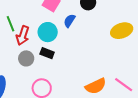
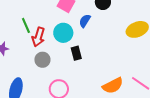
black rectangle: (47, 53) -> (76, 53), moved, turned 56

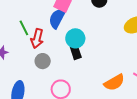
blue semicircle: (85, 21) -> (57, 18), moved, size x1.5
cyan circle: (63, 33) -> (75, 38), moved

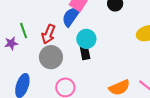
green line: (24, 28) -> (24, 31), moved
gray circle: (43, 61) -> (51, 57), size x1.5

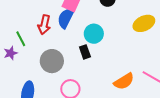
red arrow: (48, 34) -> (44, 25), moved
cyan circle: (86, 39) -> (94, 34), moved

